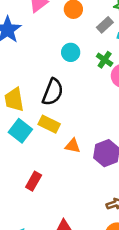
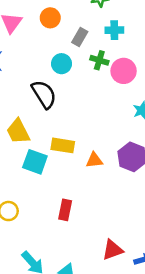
gray rectangle: (105, 25) -> (80, 37), moved
black semicircle: (53, 92) -> (44, 94), moved, turned -36

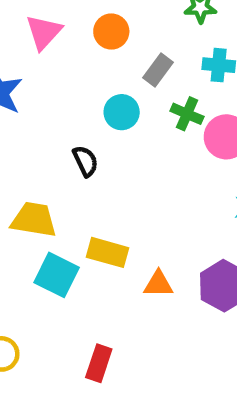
black semicircle: (44, 94) -> (85, 161), size x0.6
yellow trapezoid: (18, 131) -> (34, 220), turned 120

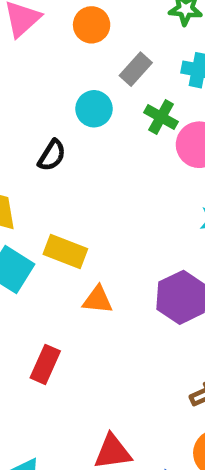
black semicircle: (85, 161) -> (52, 155), turned 52
orange triangle: (158, 284) -> (98, 300), moved

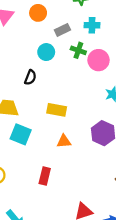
gray rectangle: (136, 69) -> (62, 30), turned 32
yellow rectangle: (65, 251) -> (57, 110), moved

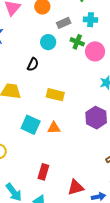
cyan square: (21, 134) -> (31, 125), moved
orange triangle: (64, 141) -> (54, 128), moved
red rectangle: (45, 176) -> (43, 172), moved

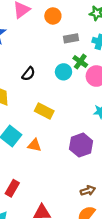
cyan circle: (48, 42) -> (63, 72), moved

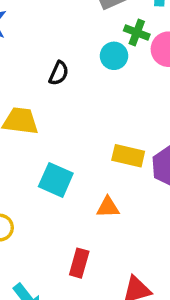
yellow rectangle: (44, 111) -> (128, 156), moved
orange triangle: (34, 145) -> (108, 207), moved

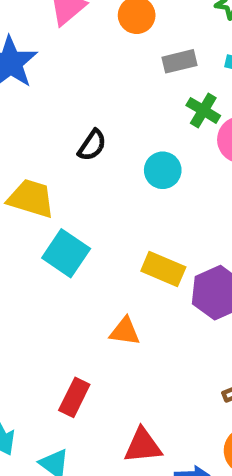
cyan circle: (114, 56) -> (163, 170), moved
cyan square: (56, 180) -> (66, 253), moved

